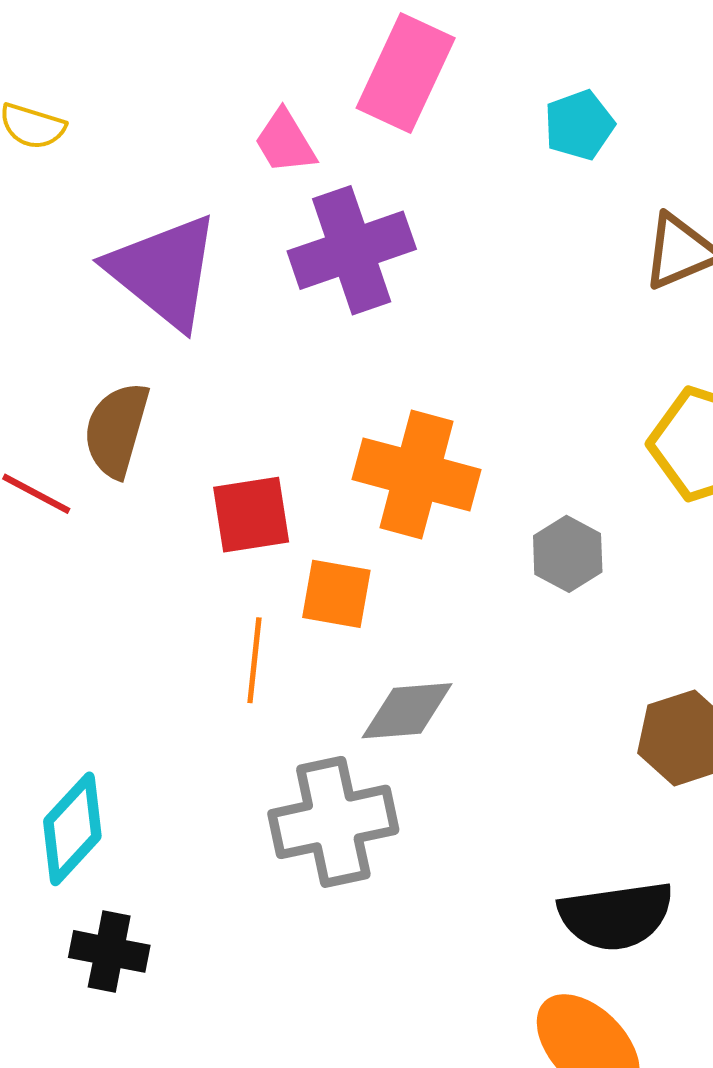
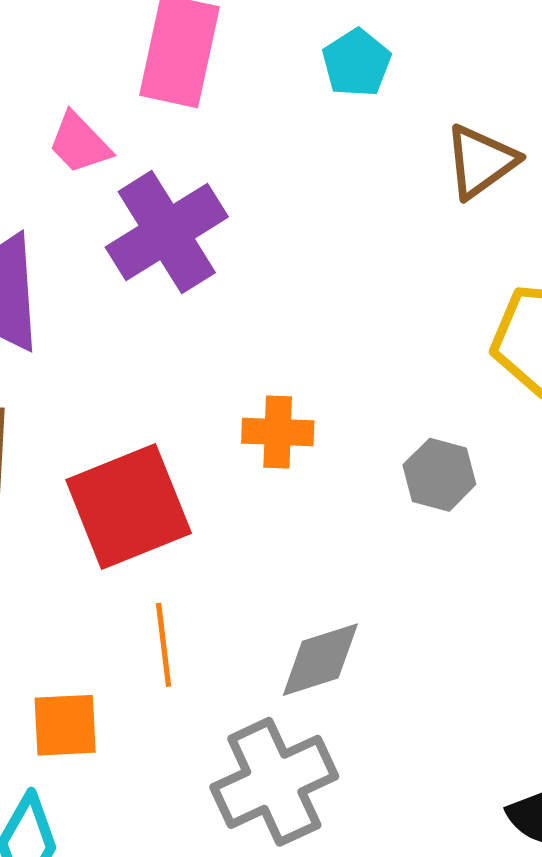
orange cross: (416, 475) -> (278, 432), size x0.6
red square: (251, 515) -> (129, 506), size x1.5
orange square: (336, 594) -> (65, 725), moved

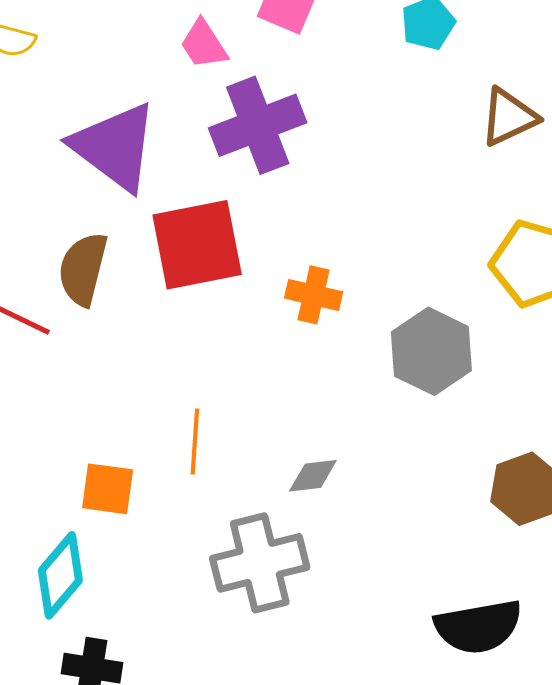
gray hexagon: (439, 475) -> (431, 351), size x1.5
red square: (129, 506) -> (197, 245), moved
gray diamond: (320, 660) -> (313, 476), size x0.7

